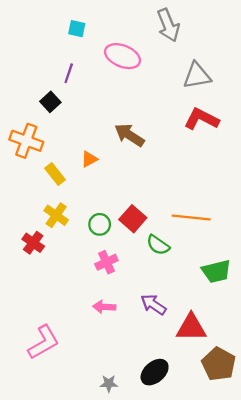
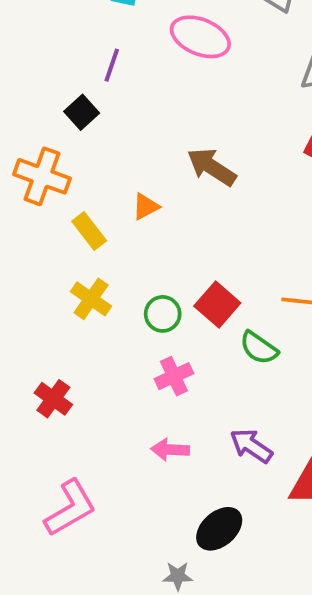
red cross: (33, 243) -> (53, 399), moved
black ellipse: (155, 372) -> (219, 529), moved

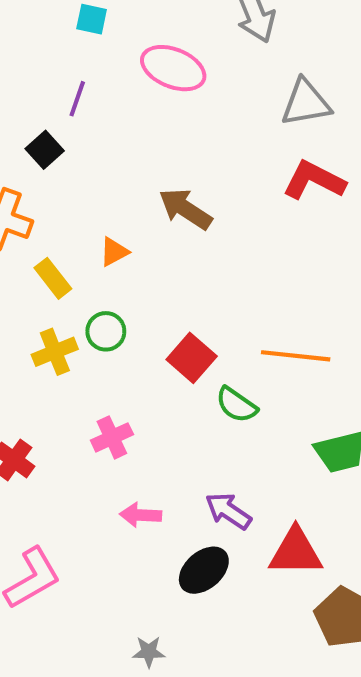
yellow cross: (91, 299) -> (55, 352), turned 33
green circle: (163, 314) -> (106, 331), moved
pink cross: (174, 376) -> (112, 437), moved
black ellipse: (219, 529) -> (204, 570), moved

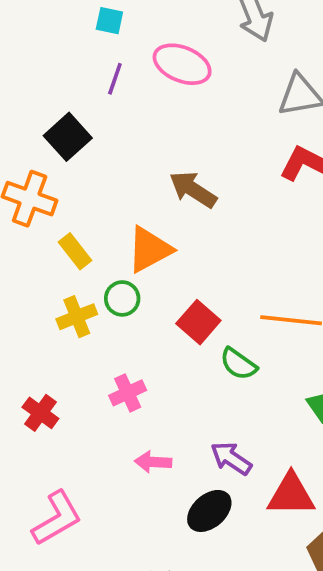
purple line: (77, 99) -> (115, 79), moved
black square: (45, 150) -> (68, 137), size x1.4
orange triangle: (114, 252) -> (149, 249), moved, size x1.8

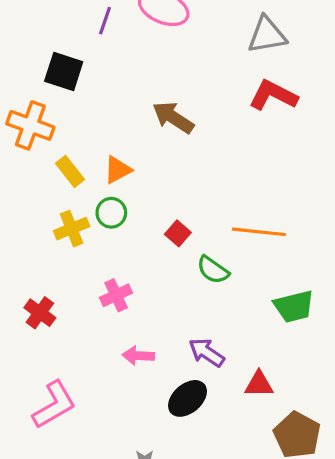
black square: (68, 137) -> (64, 71), turned -30
orange triangle: (149, 249) -> (118, 170), moved, size x0.7
red square: (198, 322) -> (178, 233), size x0.7
red triangle: (291, 495) -> (259, 384), size x0.7

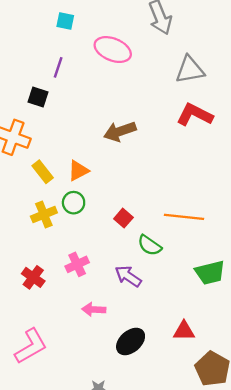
purple line: (105, 21) -> (58, 67), moved
black square: (64, 71) -> (38, 97), size x0.7
brown arrow: (173, 117) -> (120, 131), turned -52
red cross: (40, 313) -> (33, 277), moved
purple arrow: (207, 352) -> (128, 276), moved

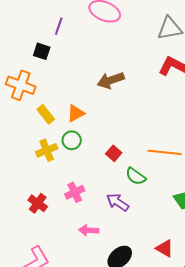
red triangle: (184, 331) -> (165, 248), turned 30

